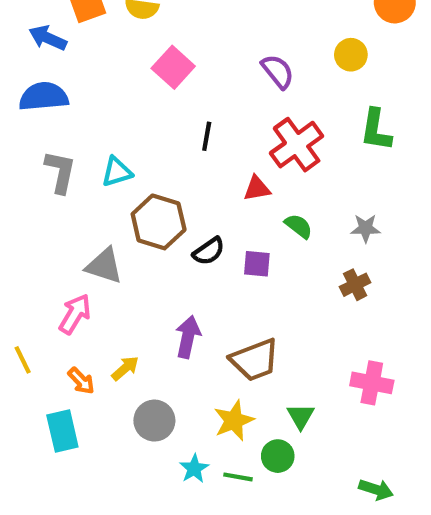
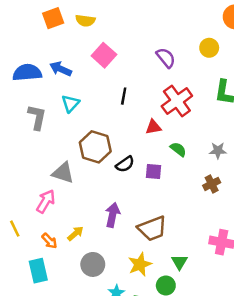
blue arrow: (48, 38) -> (61, 69), moved
cyan triangle: (117, 172) -> (70, 103), moved, turned -30

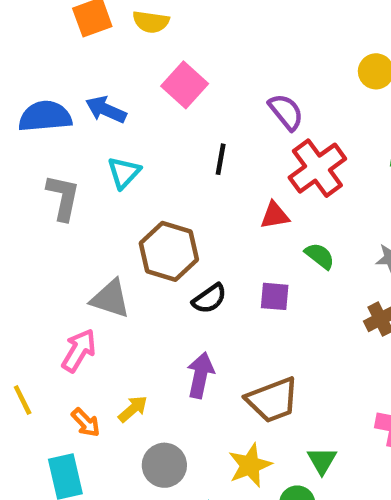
purple semicircle: (166, 58) -> (286, 112), moved
black semicircle: (125, 164) -> (209, 299), moved

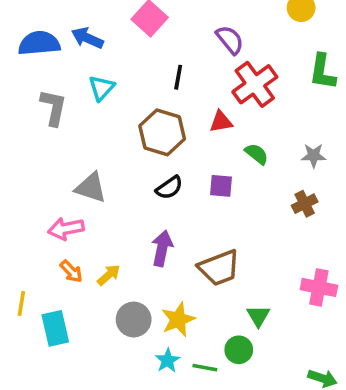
brown hexagon: (169, 251) -> (162, 132), moved
pink arrow: (79, 350) -> (66, 229), turned -132
yellow line: (23, 400) -> (21, 303), moved, turned 35
orange arrow: (86, 422) -> (71, 271), moved
yellow star: (250, 465) -> (178, 320), moved

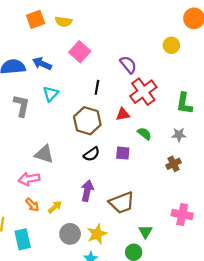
green L-shape: (322, 72) -> (184, 103), moved

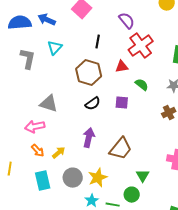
brown trapezoid: (122, 203) -> (121, 149), turned -30
cyan rectangle: (23, 239) -> (43, 181), moved

